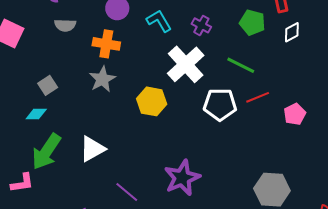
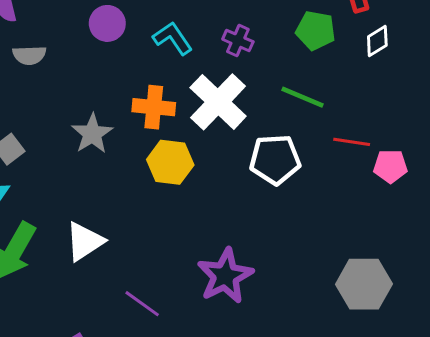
orange cross: (106, 44) -> (154, 107), moved
red line: (258, 97) -> (352, 142), moved, turned 35
pink pentagon: (295, 114) -> (390, 166), turned 30

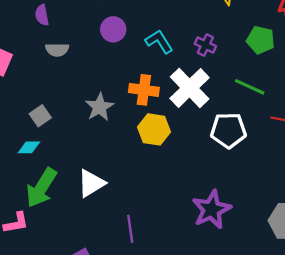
purple star: (225, 276) -> (212, 209), moved
purple line: (142, 304) -> (130, 229), turned 44

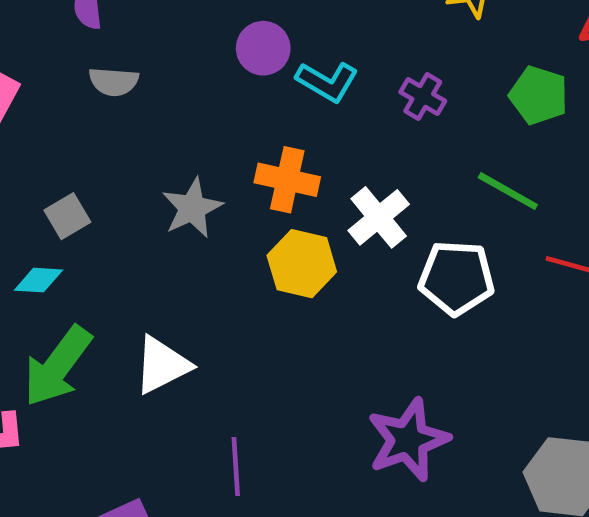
purple circle: (113, 29) -> (263, 48), moved
cyan L-shape: (159, 42) -> (327, 82), turned 148
white cross: (190, 88) -> (379, 217), moved, size x0.7

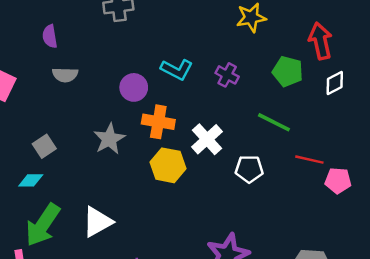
purple circle: (263, 48) -> (134, 87), moved
white pentagon: (456, 278) -> (249, 169), size x0.7

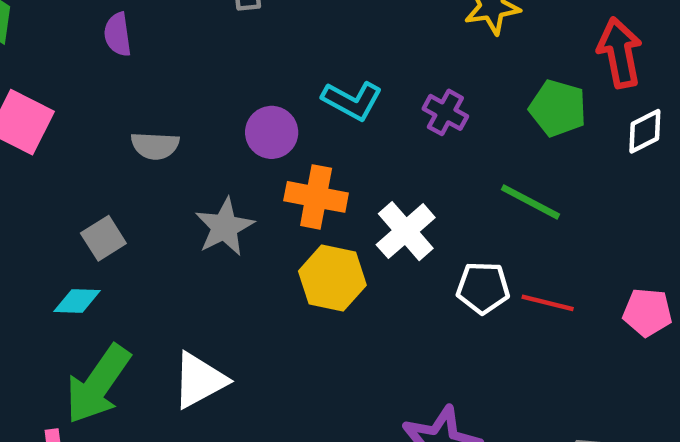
gray semicircle: (65, 75) -> (155, 146), moved
red line: (309, 160) -> (548, 303), moved

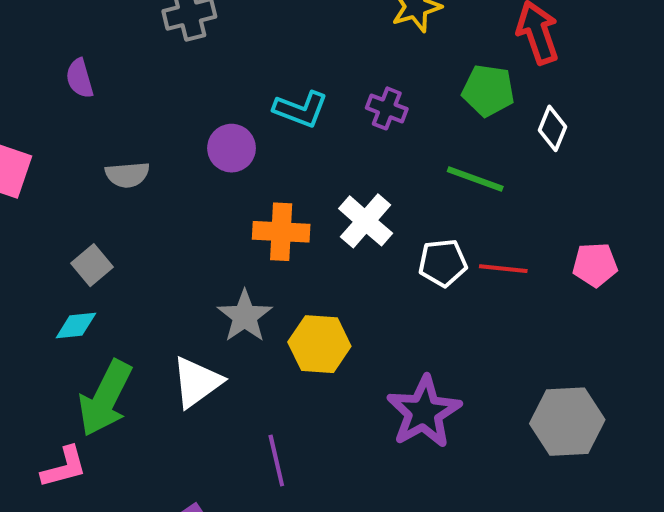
white diamond: (645, 131) -> (552, 128), moved, turned -33
orange cross: (316, 197) -> (281, 232), moved
gray star: (224, 227) -> (245, 316), moved
yellow hexagon: (332, 278) -> (319, 344), moved

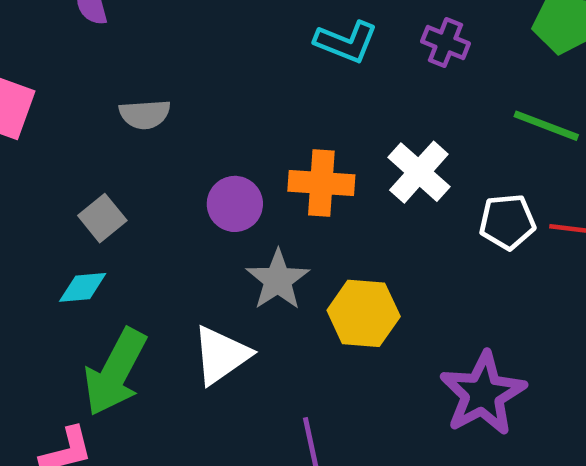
purple circle: (232, 148) -> (235, 204), moved

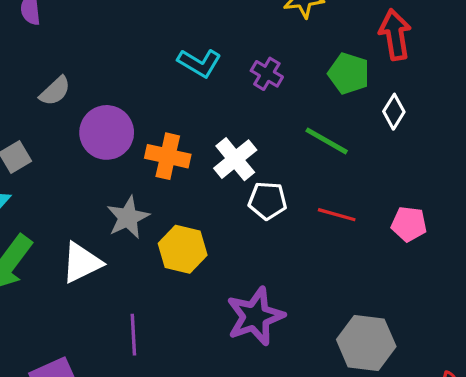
gray semicircle: (145, 114) -> (55, 91), turned -48
purple circle: (235, 204) -> (107, 132), moved, size x1.4
white pentagon: (507, 222) -> (268, 201), moved

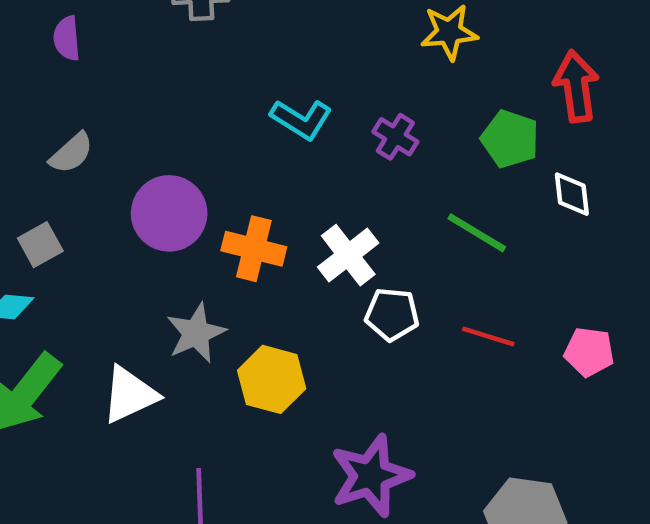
gray semicircle: (55, 91) -> (71, 153), moved
white diamond: (394, 112) -> (572, 194), turned -40

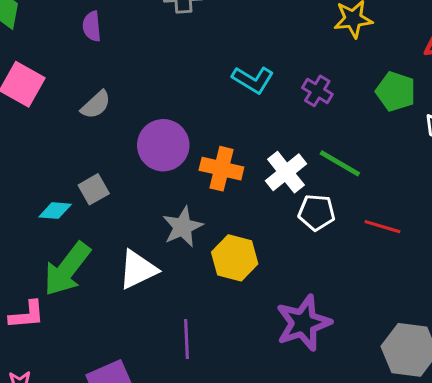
green line: (477, 233) -> (340, 163), moved
gray square: (40, 245) -> (94, 189), moved

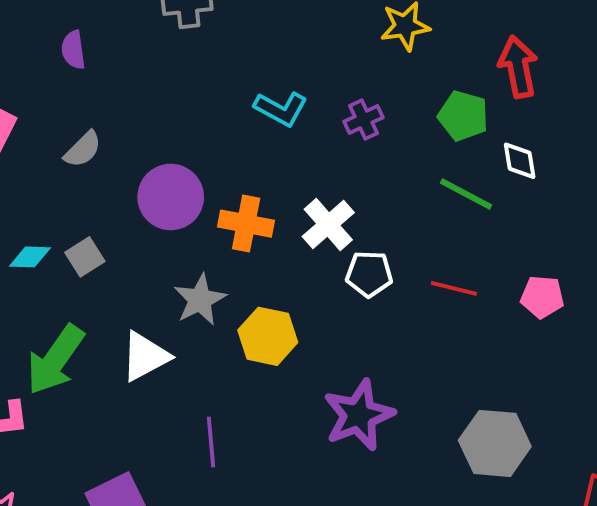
purple cross: (317, 91) -> (364, 119), turned 36
green line: (340, 163) -> (466, 194), moved
cyan diamond: (55, 211) -> (30, 257), moved

